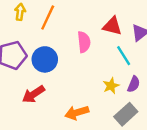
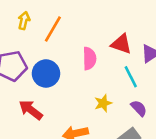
purple semicircle: (134, 84) -> (139, 108), turned -70
yellow star: (111, 86) -> (103, 103), moved
red arrow: (33, 94) -> (31, 110), turned 65

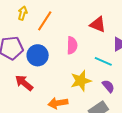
red triangle: (121, 44) -> (98, 24), moved
cyan line: (131, 77) -> (103, 61), turned -42
yellow star: (103, 103) -> (81, 81), size x1.5

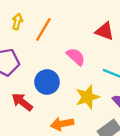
pink semicircle: (72, 45) -> (76, 57), turned -48
blue circle: (38, 55) -> (47, 82), moved

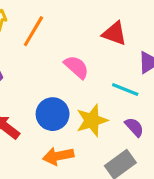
blue circle: (47, 82) -> (53, 114), moved

